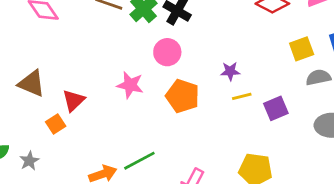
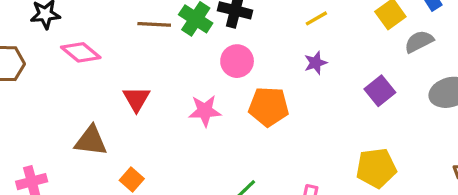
yellow line: (242, 96) -> (316, 18), moved
red triangle: (74, 100) -> (136, 99), moved

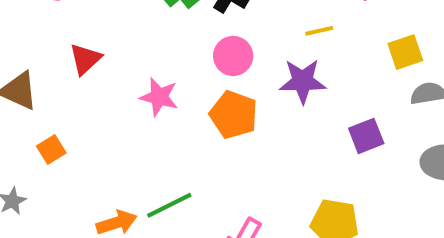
pink circle: (237, 61) -> (233, 56), moved
purple star: (316, 63) -> (303, 81), size x1.6

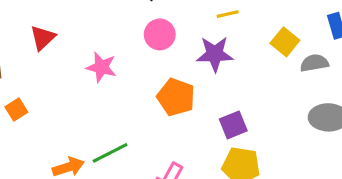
yellow square: (405, 52) -> (285, 42), moved, turned -32
orange pentagon: (234, 115) -> (176, 97), moved
purple square: (366, 136) -> (233, 125), moved

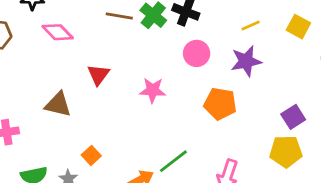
yellow square: (285, 42) -> (298, 27), moved
orange square: (16, 109) -> (91, 155), moved
purple square: (233, 125) -> (293, 117), moved

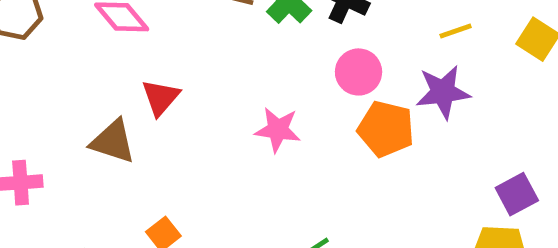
red triangle: (98, 75) -> (161, 97), moved
orange pentagon: (220, 104) -> (386, 129), moved

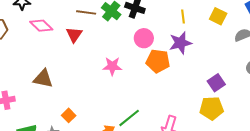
yellow line: (456, 31) -> (183, 16), turned -72
red triangle: (161, 97) -> (74, 35), moved

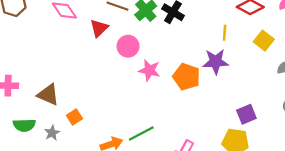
pink circle: (144, 38) -> (128, 46), moved
pink star: (112, 66) -> (149, 70), moved
brown triangle: (43, 79) -> (48, 95), moved

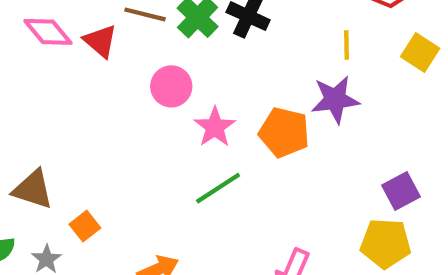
red triangle: (99, 28) -> (100, 41), moved, turned -30
pink star: (149, 70) -> (215, 127), turned 30
green line: (141, 134) -> (218, 188), moved

